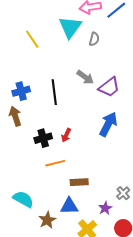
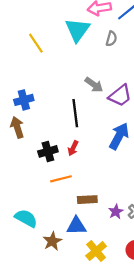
gray semicircle: (94, 39) -> (111, 39), moved
black line: (54, 92) -> (75, 113), moved
purple star: (105, 208) -> (116, 212), moved

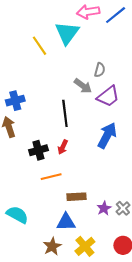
gray semicircle: (111, 39) -> (100, 70), moved
yellow line: (36, 43) -> (40, 46), moved
brown star: (52, 241) -> (52, 246), moved

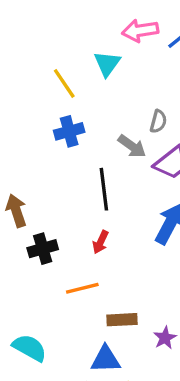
cyan triangle: (67, 33) -> (107, 64), size x0.7
blue cross: (15, 101) -> (69, 131), moved
black cross: (38, 150) -> (43, 249), moved

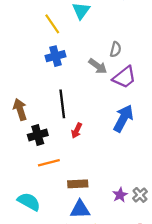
black line: (104, 189) -> (62, 104), moved
orange line: (82, 288) -> (49, 163), moved
brown rectangle: (122, 320) -> (78, 184), moved

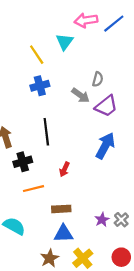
red arrow: (77, 131) -> (64, 169), moved

